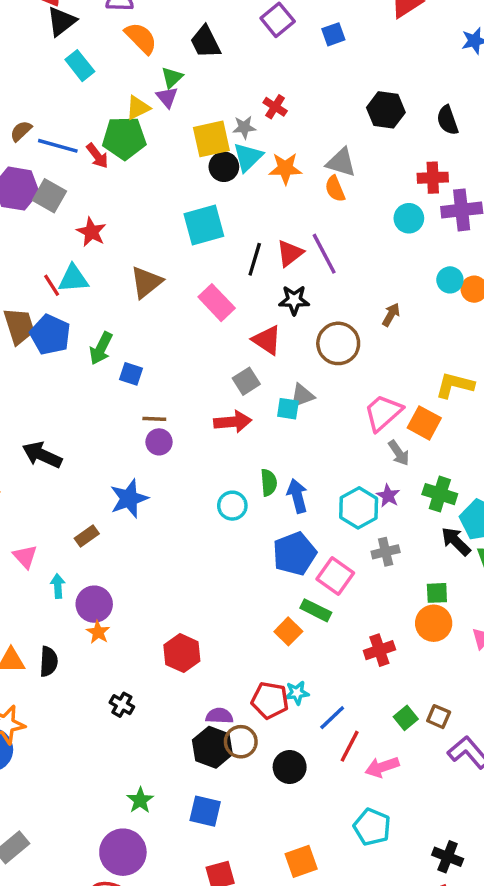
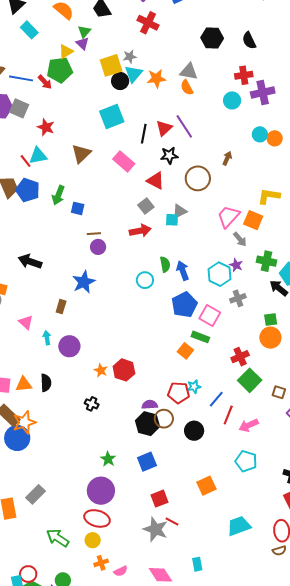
red cross: (275, 107) -> (148, 23), moved, size x1.5
brown rectangle: (87, 536) -> (61, 307), turned -32
orange star: (98, 632) -> (101, 370), moved
green square: (406, 718) -> (250, 380), moved, size x1.6
blue square: (205, 811) -> (147, 462), turned -30

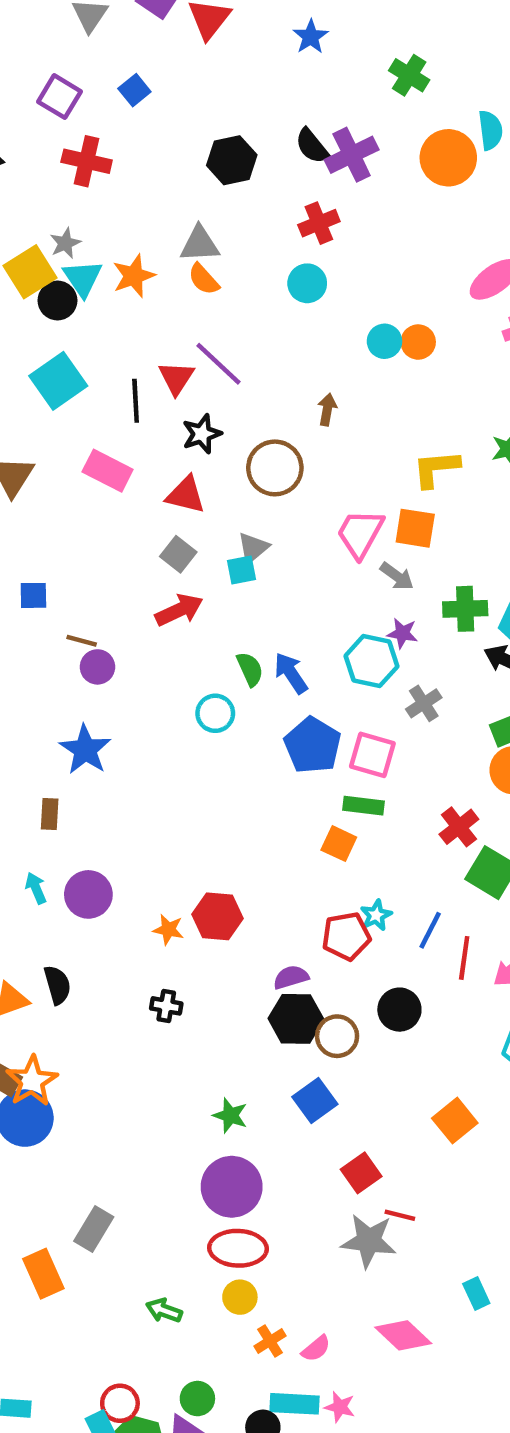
purple cross: (263, 92) -> (352, 155), moved
brown line: (94, 234) -> (82, 641), turned 32
brown circle: (164, 419) -> (337, 1036), moved
green arrow: (58, 538) -> (164, 1310), size x0.7

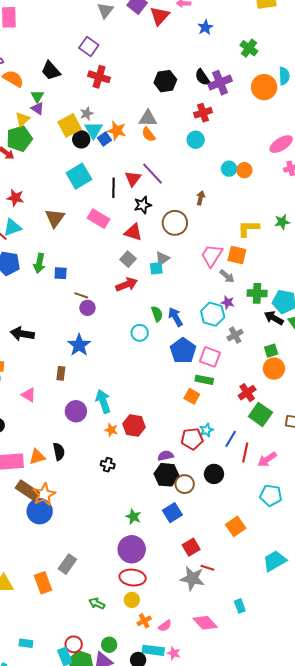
blue square: (134, 90) -> (104, 139), moved
orange star: (134, 276) -> (117, 131), turned 30
cyan arrow: (36, 888) -> (103, 401), moved, size x1.6

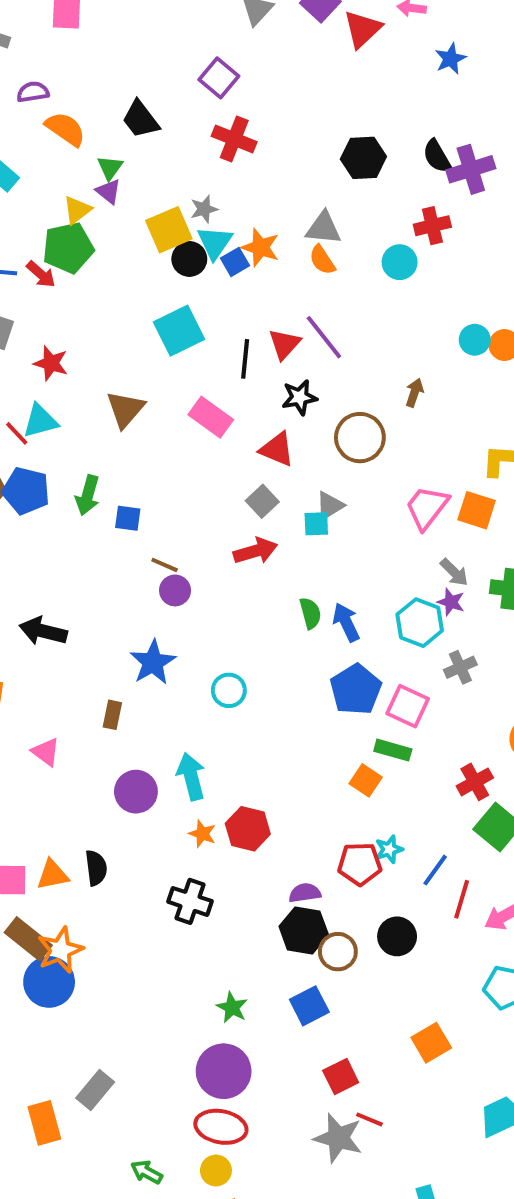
cyan circle: (196, 140) -> (400, 262), moved
gray arrow: (227, 276) -> (454, 572), moved
cyan circle: (140, 333) -> (229, 690), moved
black cross: (108, 465) -> (190, 901), size x1.5

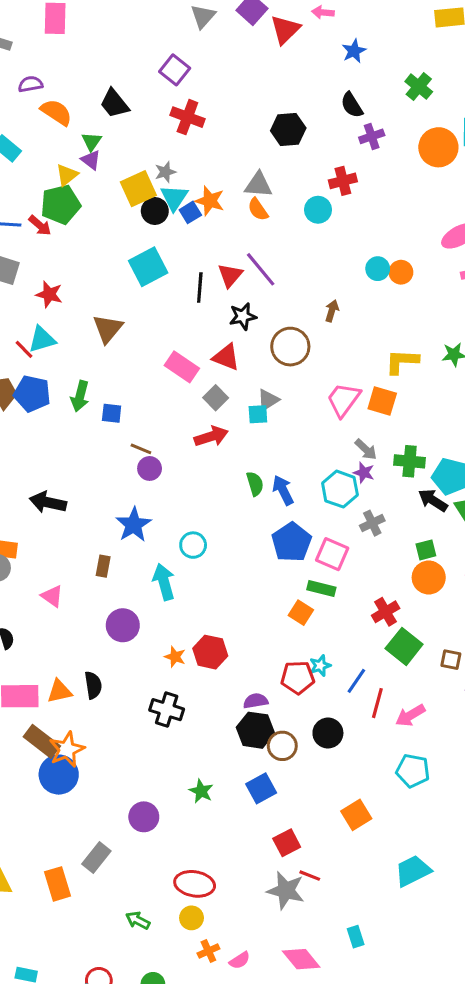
black semicircle: (437, 156) -> (352, 105), moved
purple cross: (471, 169) -> (372, 136), size x0.7
pink rectangle: (211, 417) -> (182, 367), moved
cyan arrow: (191, 776) -> (164, 582), moved
purple circle: (224, 1071) -> (144, 817), moved, size x0.7

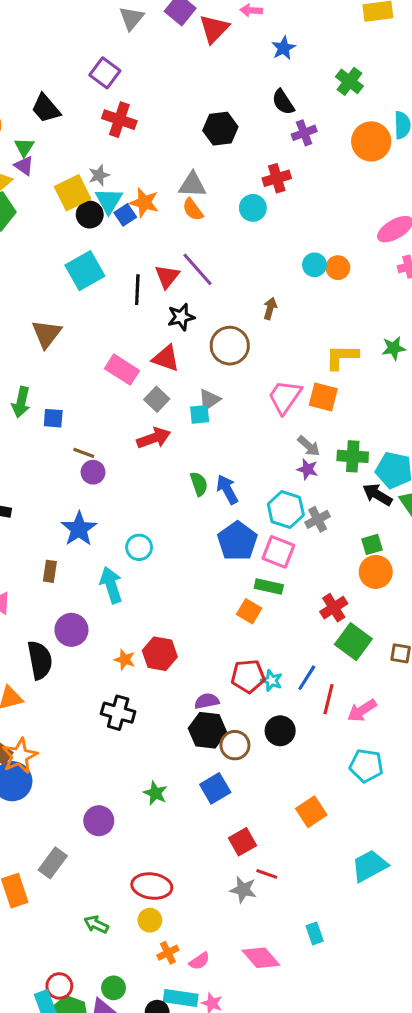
cyan hexagon: (340, 489) -> (286, 510), moved
cyan star: (320, 666) -> (272, 680), moved, turned -30
black semicircle: (93, 685) -> (40, 660), moved, size x1.4
gray star: (286, 891) -> (243, 890), size x0.7

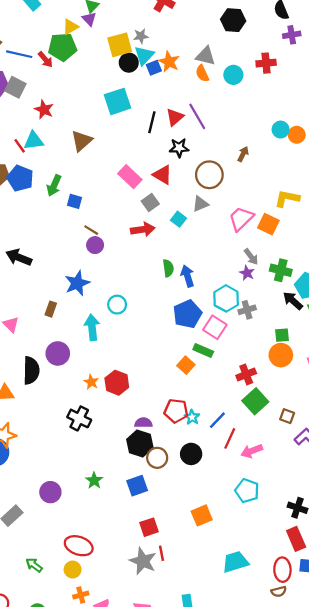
cyan circle: (253, 208) -> (233, 75), moved
gray triangle: (209, 400) -> (200, 204), moved
cyan square: (200, 414) -> (178, 219), turned 32
red line: (267, 874) -> (162, 553), turned 48
gray star: (243, 890) -> (143, 561), size x1.4

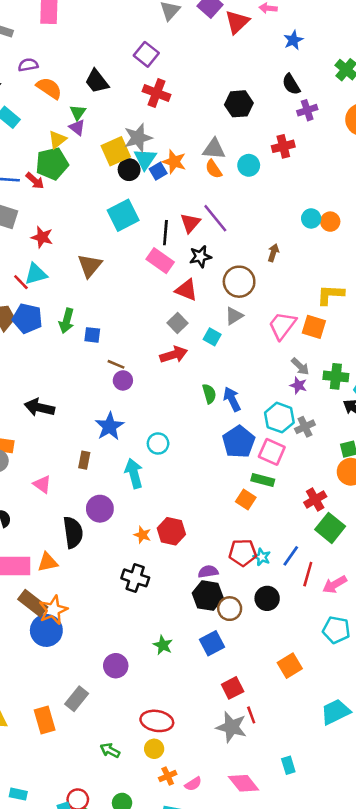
gray star: (141, 36) -> (138, 138), size x1.6
pink rectangle: (130, 177) -> (160, 261), moved

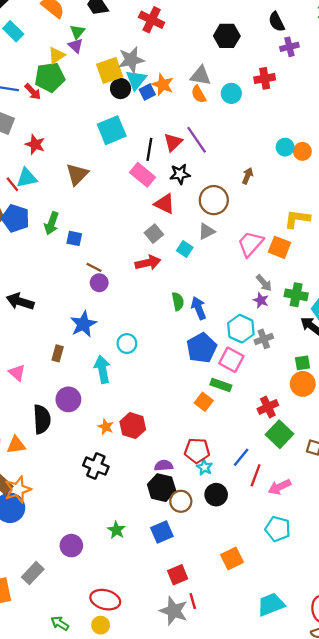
cyan star: (262, 557) -> (204, 467), moved

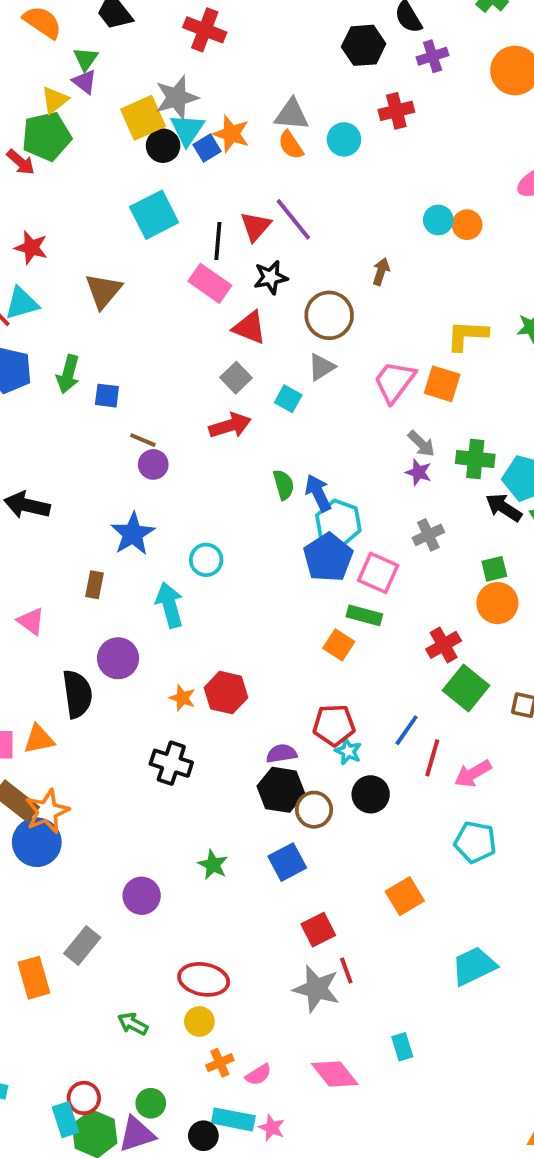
black hexagon: (227, 36) -> (364, 45), moved
cyan hexagon: (241, 329) -> (338, 523), moved

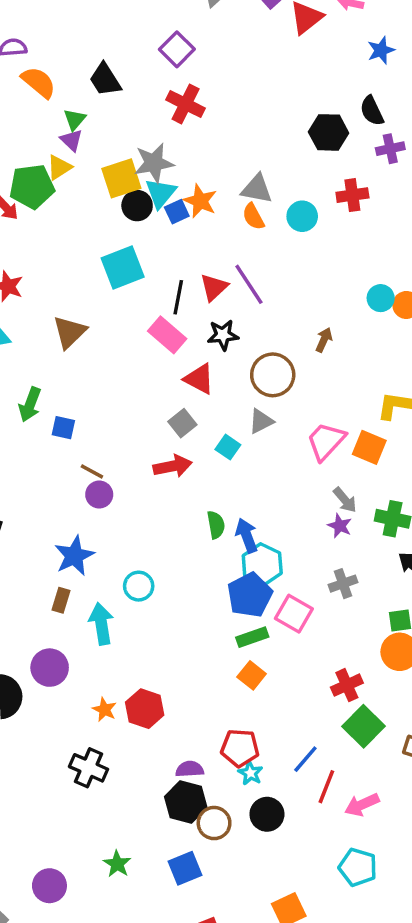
yellow triangle: (55, 100) -> (59, 167), moved
brown rectangle: (95, 585) -> (61, 600), moved
green rectangle: (364, 615) -> (252, 637), moved, turned -40

